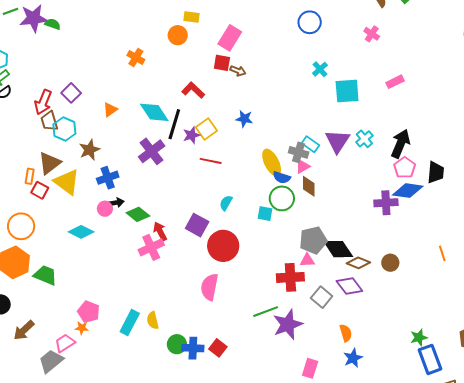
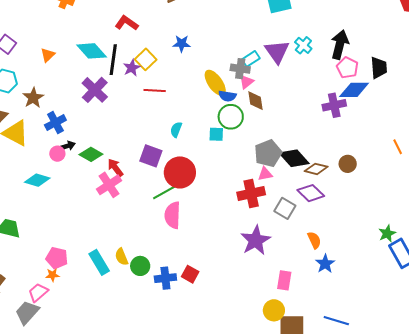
cyan rectangle: (310, 144) -> (251, 59), turned -60
green line: (266, 312) -> (165, 192), moved
cyan rectangle: (130, 323) -> (99, 262), turned -50
green circle: (177, 344) -> (140, 266), moved

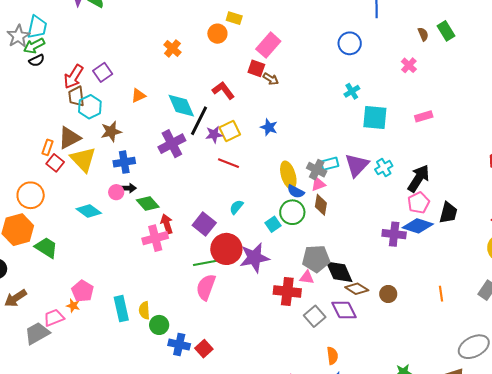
cyan square: (216, 134) -> (273, 224), turned 35
purple star: (256, 240) -> (254, 258), moved

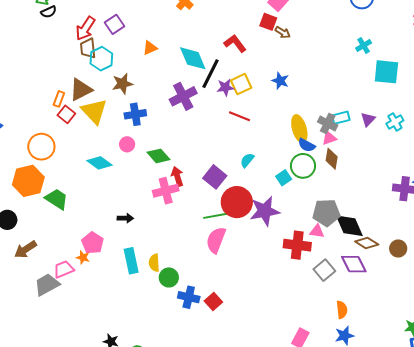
purple triangle: (357, 165) -> (368, 119), size x0.6
black arrow: (128, 188) -> (125, 218), moved

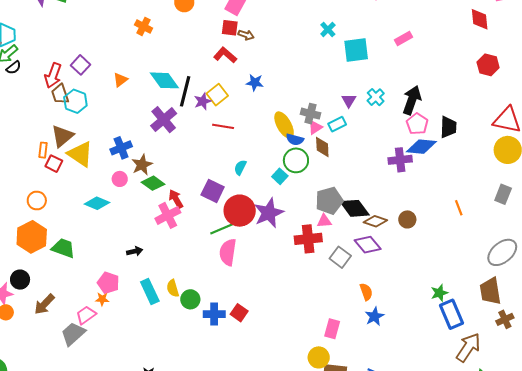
red L-shape: (235, 43) -> (225, 55), moved
brown star: (122, 84) -> (142, 165), moved
cyan rectangle: (341, 118) -> (337, 124), moved
orange circle: (41, 147) -> (37, 200), size x0.7

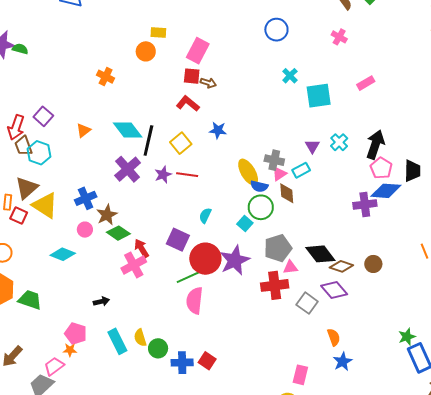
purple star: (203, 101) -> (163, 175), moved
gray pentagon: (329, 201) -> (278, 248), moved

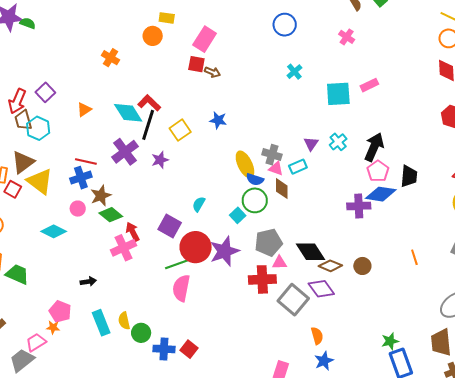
cyan square: (319, 96) -> (338, 94), moved
red L-shape: (188, 103) -> (149, 103), moved
pink triangle: (279, 174) -> (276, 169), turned 49
red line: (187, 175) -> (86, 162), moved
gray square: (307, 303) -> (293, 300), size x1.4

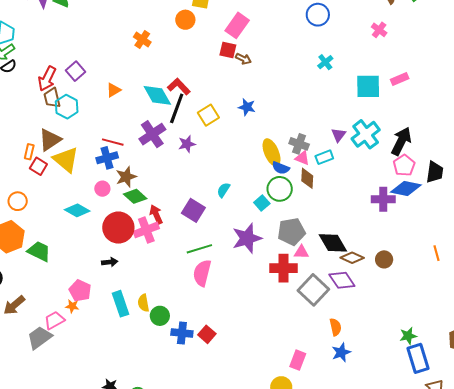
cyan cross: (338, 142) -> (366, 134), size x1.6
red circle: (196, 247) -> (118, 228), moved

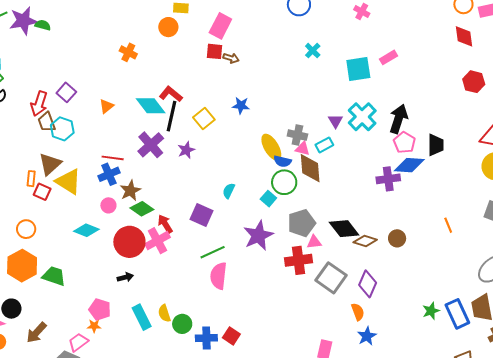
brown diamond: (307, 178) -> (310, 168), size x1.4
purple diamond: (342, 280) -> (368, 284), moved, turned 64
blue rectangle: (418, 358) -> (457, 314), moved

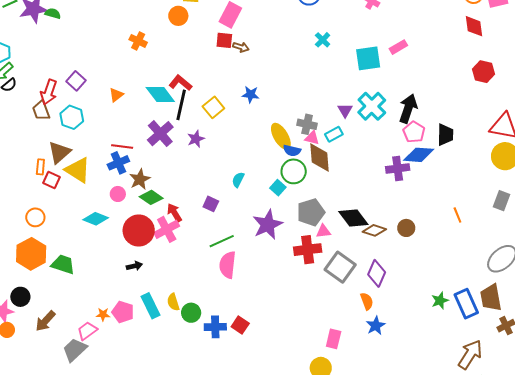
brown trapezoid: (47, 122) -> (41, 111), moved
purple square: (202, 215) -> (211, 204), size x0.7
pink pentagon: (100, 309) -> (123, 312), moved

